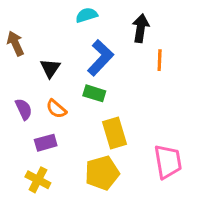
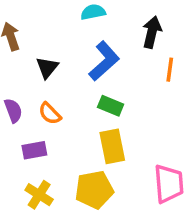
green rectangle: (94, 93) -> (111, 106), moved
yellow cross: (38, 180) -> (39, 195), moved

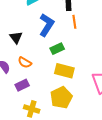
orange line: (170, 70) -> (74, 22), moved
green rectangle: (111, 106) -> (57, 49), turned -32
yellow rectangle: (112, 146) -> (64, 71), turned -48

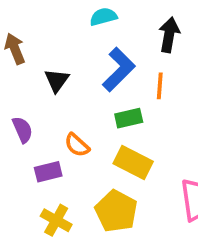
orange line: (74, 22) -> (160, 86), moved
orange semicircle: (25, 62) -> (77, 145), moved
yellow pentagon: (61, 98) -> (116, 211), turned -30

